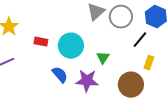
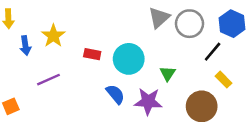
yellow rectangle: (149, 63) -> (224, 80), turned -64

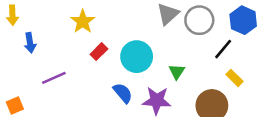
yellow star: (53, 36) -> (83, 21), moved
red rectangle: (92, 54) -> (99, 52), turned -56

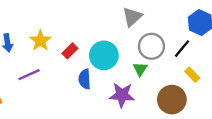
gray circle: (199, 20) -> (151, 46), moved
yellow star: (83, 21) -> (40, 41), moved
blue semicircle: (123, 93) -> (85, 79), moved, turned -144

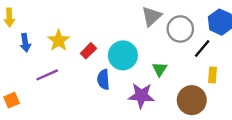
gray circle: (151, 46) -> (180, 29), moved
yellow rectangle: (192, 75) -> (212, 75), turned 49

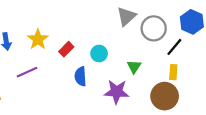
cyan circle: (123, 55) -> (99, 54), size x0.6
yellow rectangle: (212, 75) -> (173, 72), moved

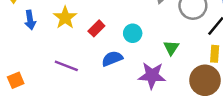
purple line: (27, 72) -> (66, 66), moved, turned 45
blue semicircle: (80, 76) -> (112, 59), turned 72

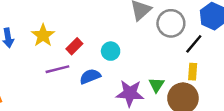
green triangle: (171, 48) -> (156, 85), moved
purple line: (66, 66) -> (57, 69), moved, turned -35

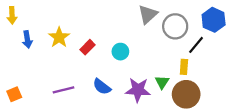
purple line: (57, 69) -> (63, 90), moved
yellow rectangle: (193, 72) -> (184, 67), moved
blue semicircle: (90, 76) -> (102, 87), moved, turned -120

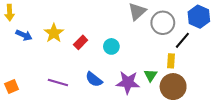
blue arrow: (27, 39) -> (24, 35), turned -56
purple line: (63, 90) -> (58, 82), turned 30

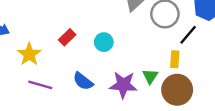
yellow star: (54, 33) -> (29, 54), moved

